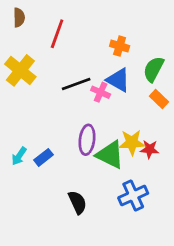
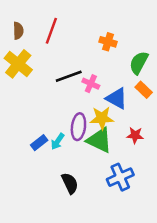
brown semicircle: (19, 17) -> (18, 31), moved
blue triangle: (118, 80) -> (117, 98), moved
yellow star: (132, 142) -> (102, 118), moved
cyan arrow: (19, 156) -> (58, 141), moved

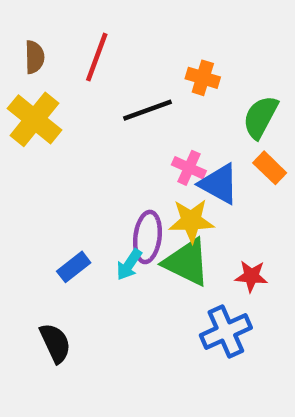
black line: (69, 76) -> (147, 110), moved
pink cross: (91, 84) -> (189, 168), moved
red star: (135, 135) -> (251, 276), moved
cyan arrow: (58, 141) -> (129, 265), moved
black semicircle: (70, 183) -> (55, 343), moved

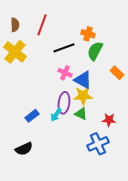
green semicircle: (260, 117) -> (95, 51), moved
pink cross: (189, 168) -> (65, 73), moved
blue triangle: (219, 184) -> (83, 80), moved
green triangle: (187, 262) -> (81, 114), size x0.6
black semicircle: (55, 343) -> (24, 149), turned 90

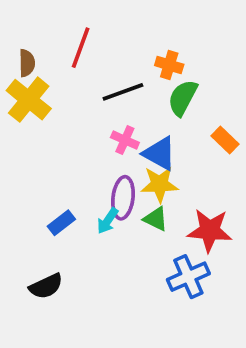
brown semicircle: (15, 25) -> (27, 63), moved
red star: (109, 120) -> (210, 230), size x1.6

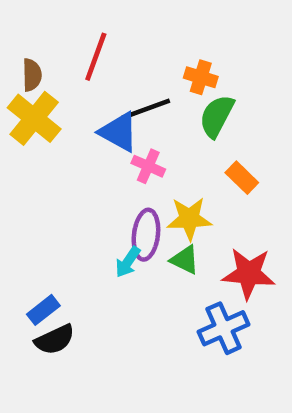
orange rectangle: (225, 140) -> (242, 178), moved
blue triangle: (160, 153) -> (119, 132), moved
blue rectangle: (61, 223) -> (43, 310), moved

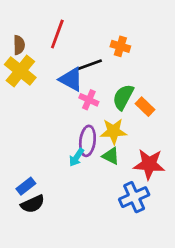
green semicircle: (217, 116) -> (123, 97), moved

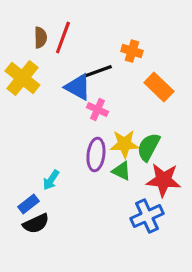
brown semicircle: (19, 45) -> (40, 38), moved
green semicircle: (123, 97) -> (148, 147), moved
orange rectangle: (145, 107) -> (159, 87), moved, size x1.4
cyan arrow: (77, 157) -> (51, 180), moved

